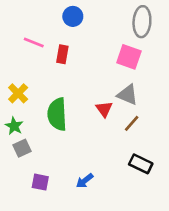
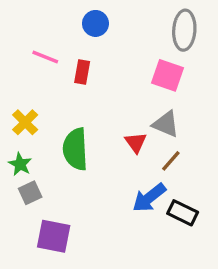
blue arrow: (85, 181) -> (149, 198), moved, size x1.5
purple square: (40, 182) -> (54, 236), size x1.5

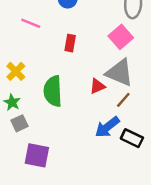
red rectangle: (82, 72) -> (70, 43), moved
pink square: (168, 75) -> (121, 37), turned 30
gray triangle: (166, 124) -> (120, 73), size x1.4
red triangle: (136, 142) -> (97, 86), turned 42

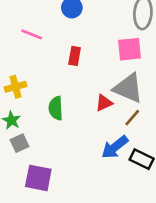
pink square: (121, 37) -> (130, 49), turned 35
yellow cross: (16, 71) -> (16, 87), turned 30
green semicircle: (53, 91) -> (56, 108), size x0.7

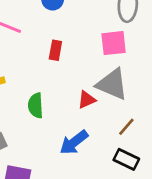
brown line: (132, 118) -> (126, 127), moved
blue arrow: (115, 147) -> (74, 142), moved

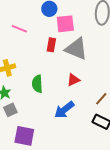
pink square: (114, 43) -> (65, 24), moved
gray triangle: (112, 84) -> (76, 49), moved

